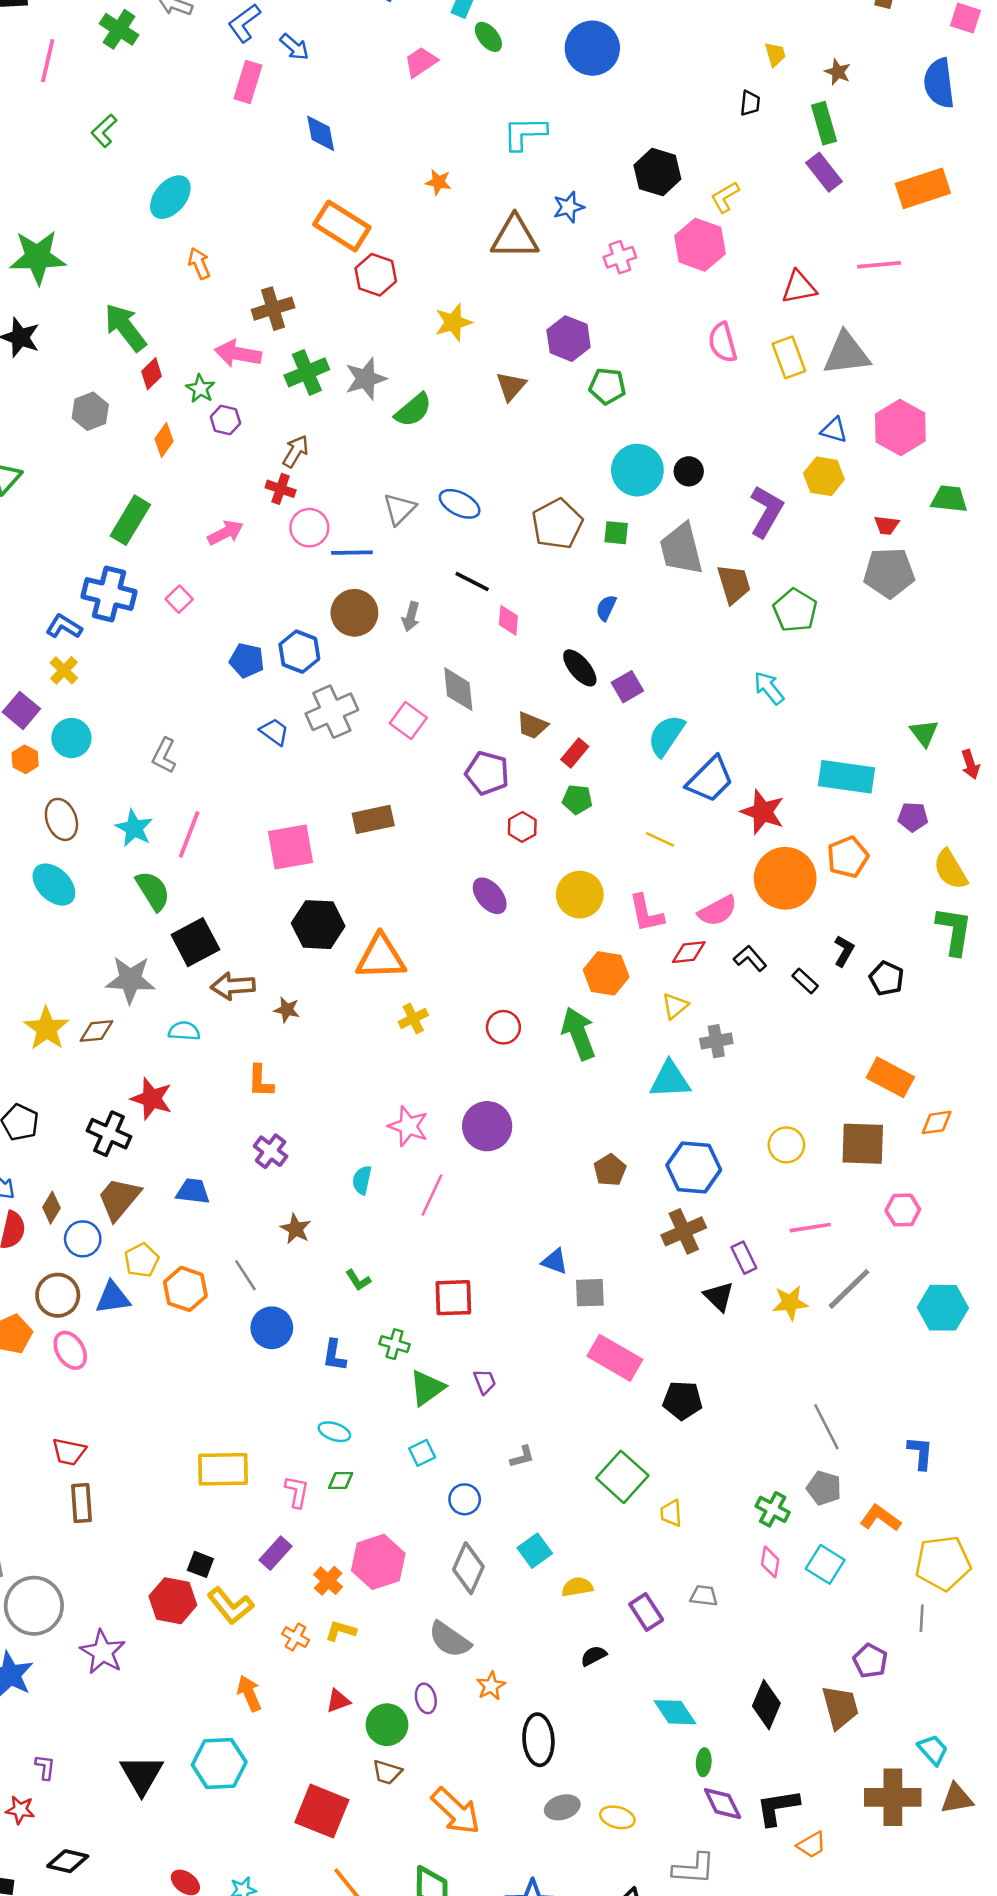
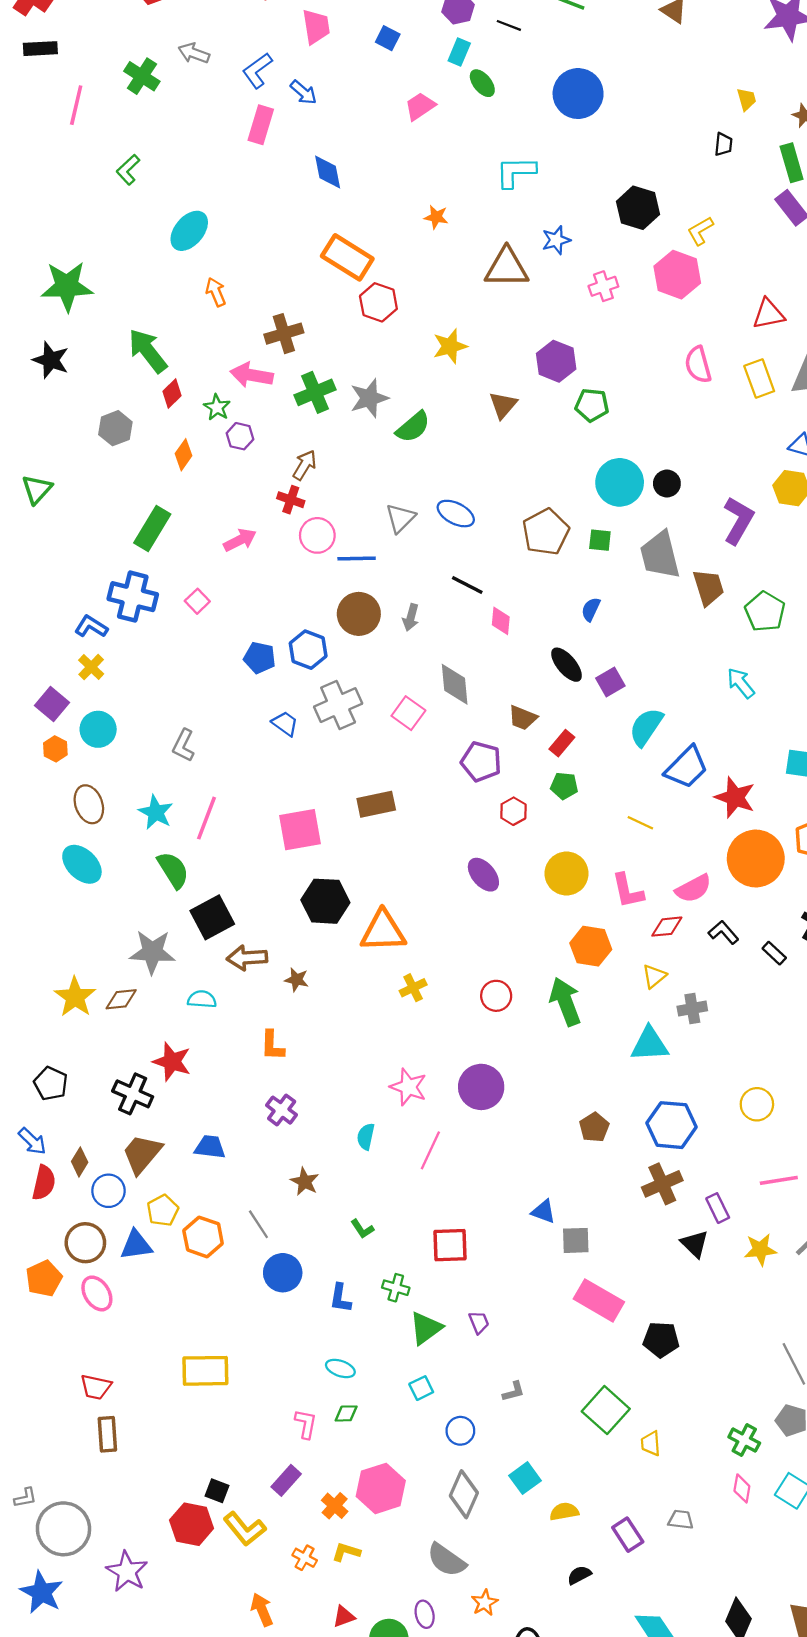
yellow rectangle: (223, 1469) -> (205, 1371), moved

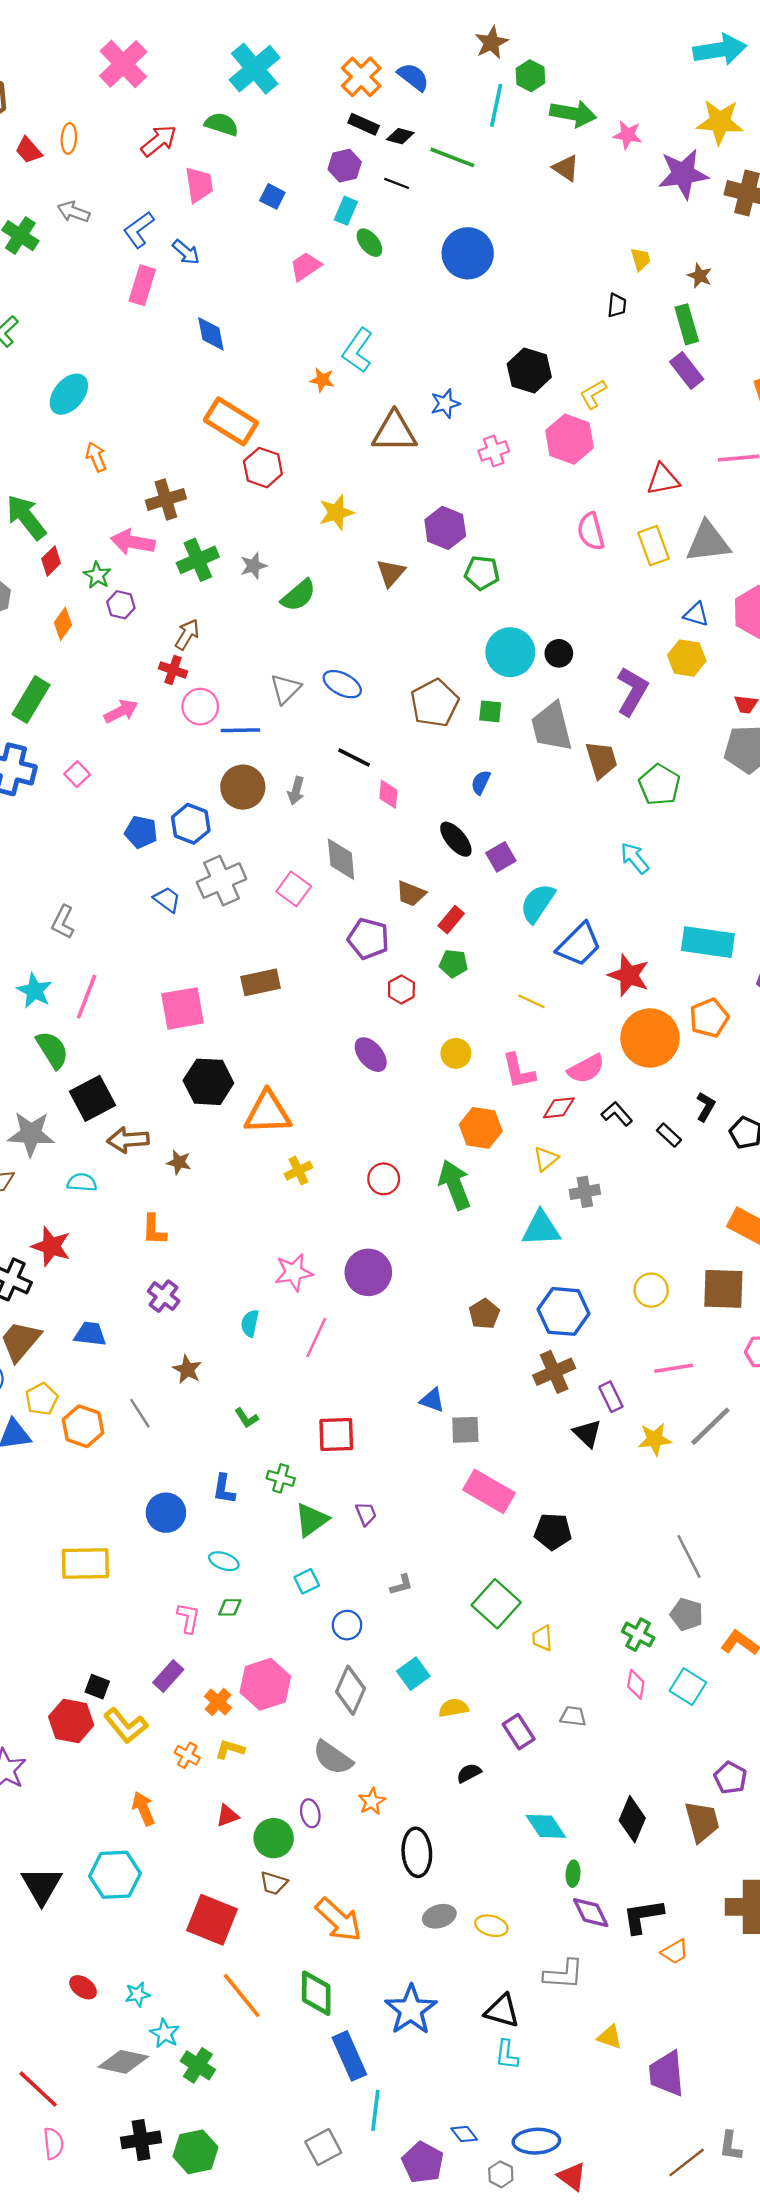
cyan L-shape: (516, 172) -> (358, 350), moved, turned -54
gray star: (369, 398) -> (253, 566), size x0.7
yellow circle: (567, 874) -> (456, 1053), size x0.7
pink star: (408, 1087) -> (294, 1272), turned -30
blue circle: (283, 1273) -> (166, 1513), moved

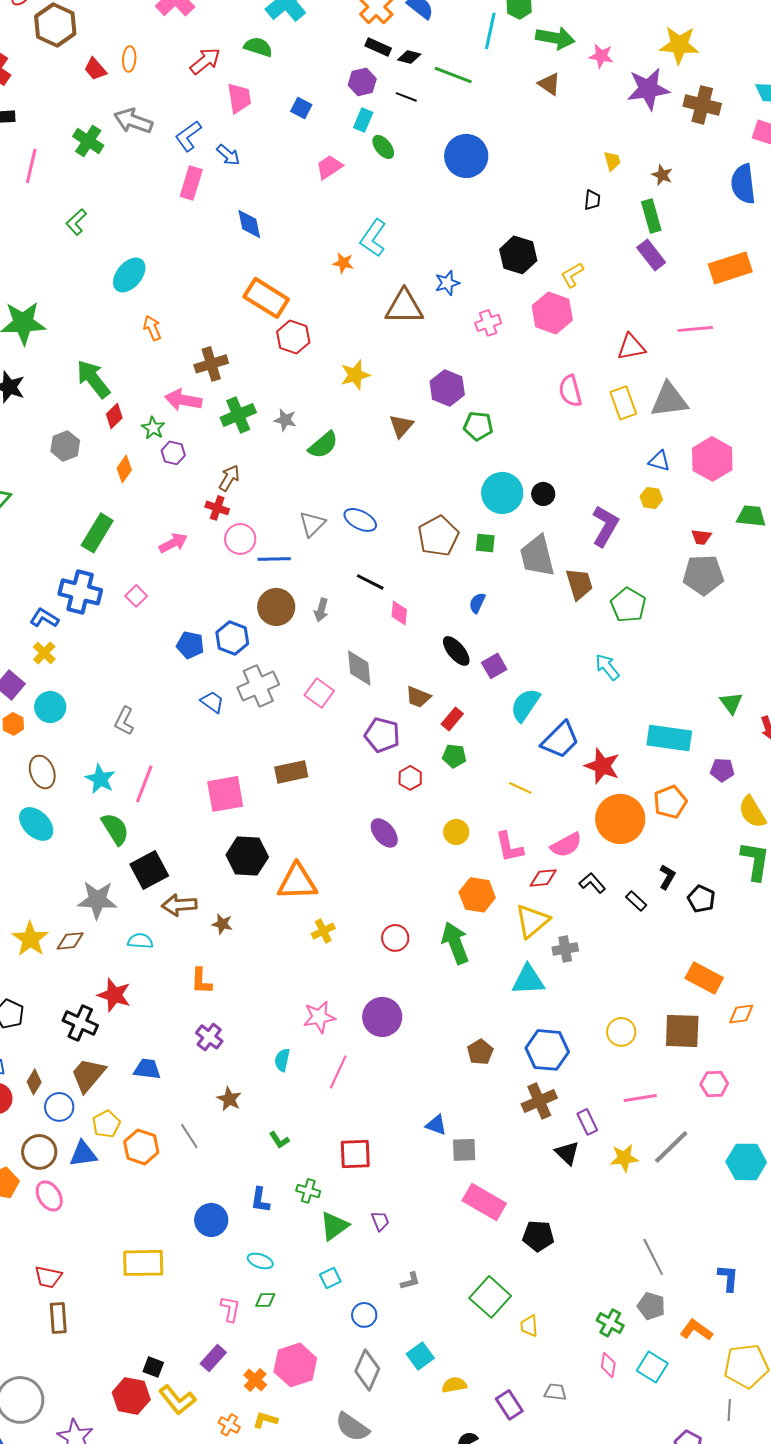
gray arrow: (74, 212) -> (133, 121), size x1.4
gray star: (253, 566) -> (285, 420), turned 30
yellow hexagon: (687, 658) -> (651, 498), size x0.7
yellow triangle: (546, 1159) -> (532, 921), size x1.6

